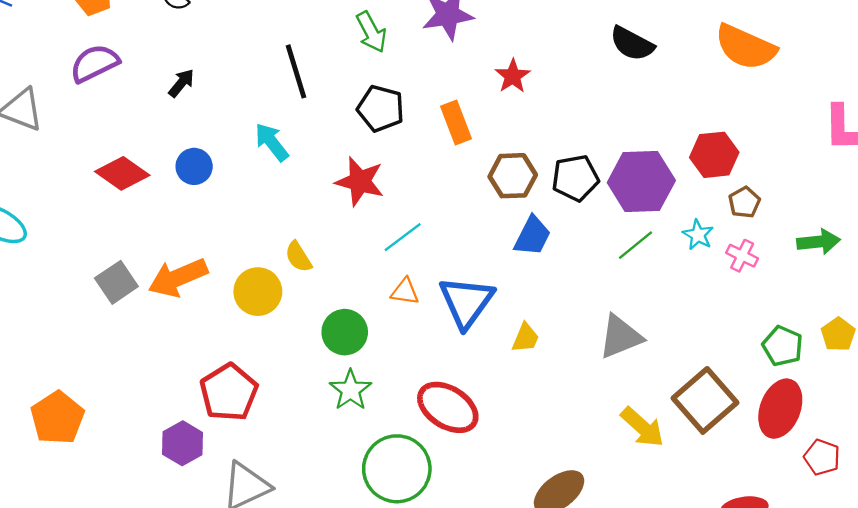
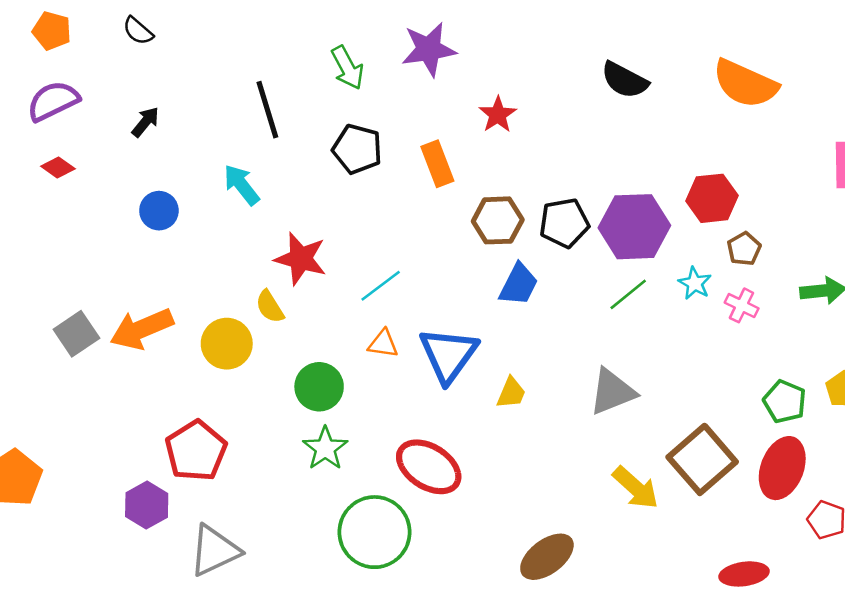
red diamond: (122, 173) -> (58, 168), moved, size x0.6
red star: (360, 181) -> (301, 259), moved

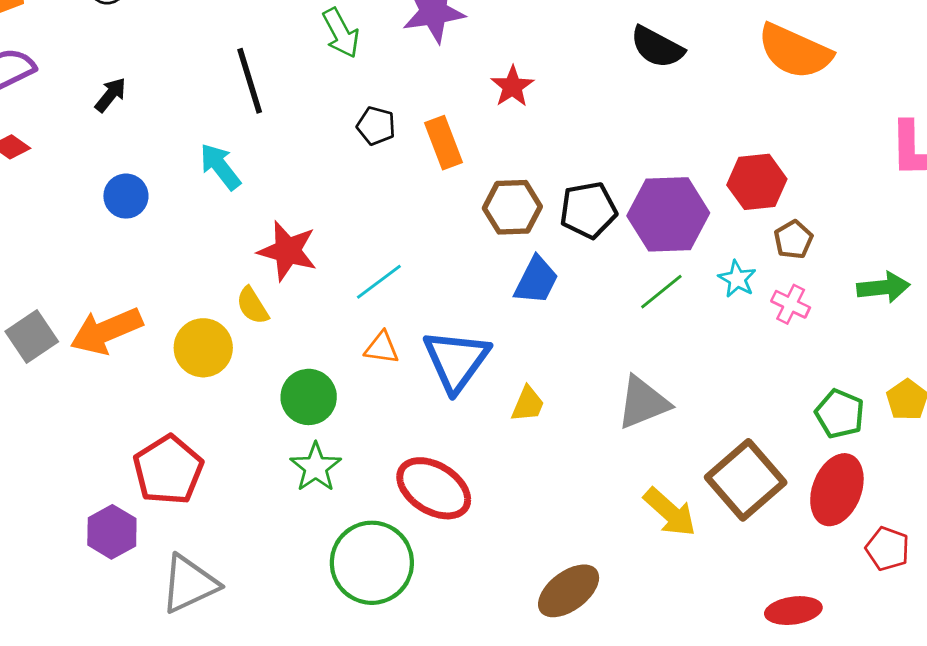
black pentagon: (357, 149) -> (376, 126), moved, size x0.7

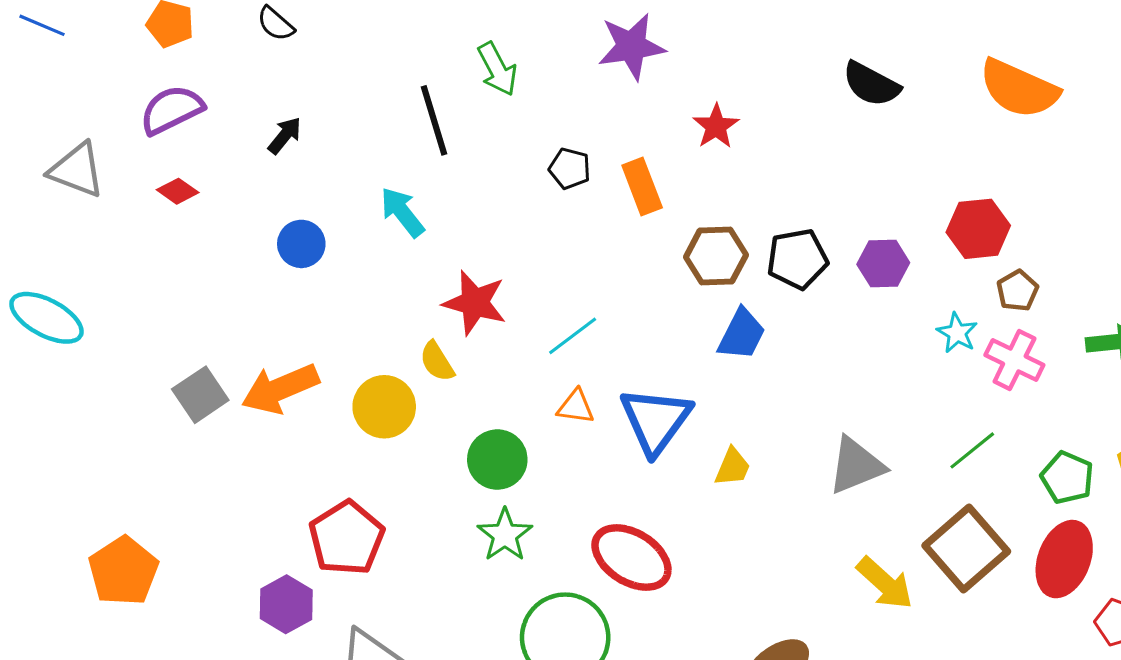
green arrow: (341, 33) -> (497, 69), moved
purple hexagon: (668, 214) -> (883, 264), size x0.6
green line: (661, 292) -> (972, 450), moved
pink cross: (791, 304) -> (1014, 360), size x1.4

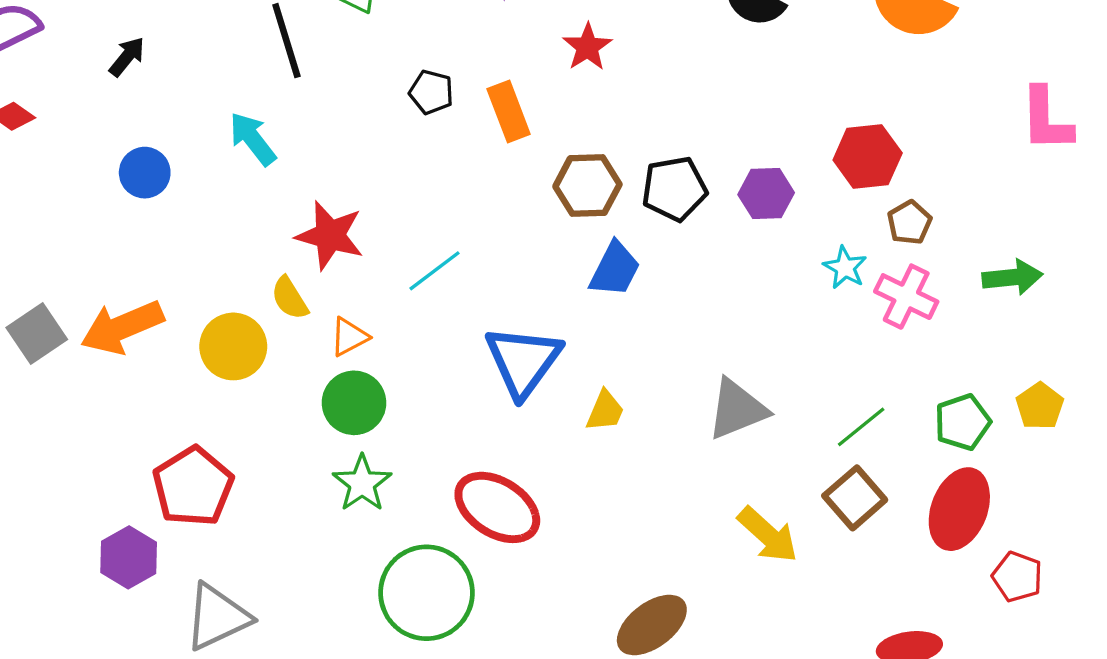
orange triangle: (576, 407) -> (349, 337), moved, turned -36
green line: (972, 450) -> (861, 427), moved
green pentagon: (1067, 478) -> (963, 422), turned 30
brown square: (966, 548) -> (855, 498), size x0.7

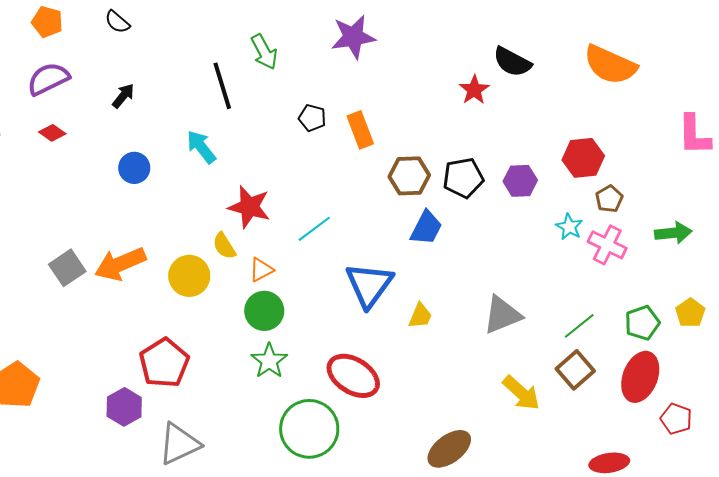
red star: (587, 47) -> (474, 90), moved

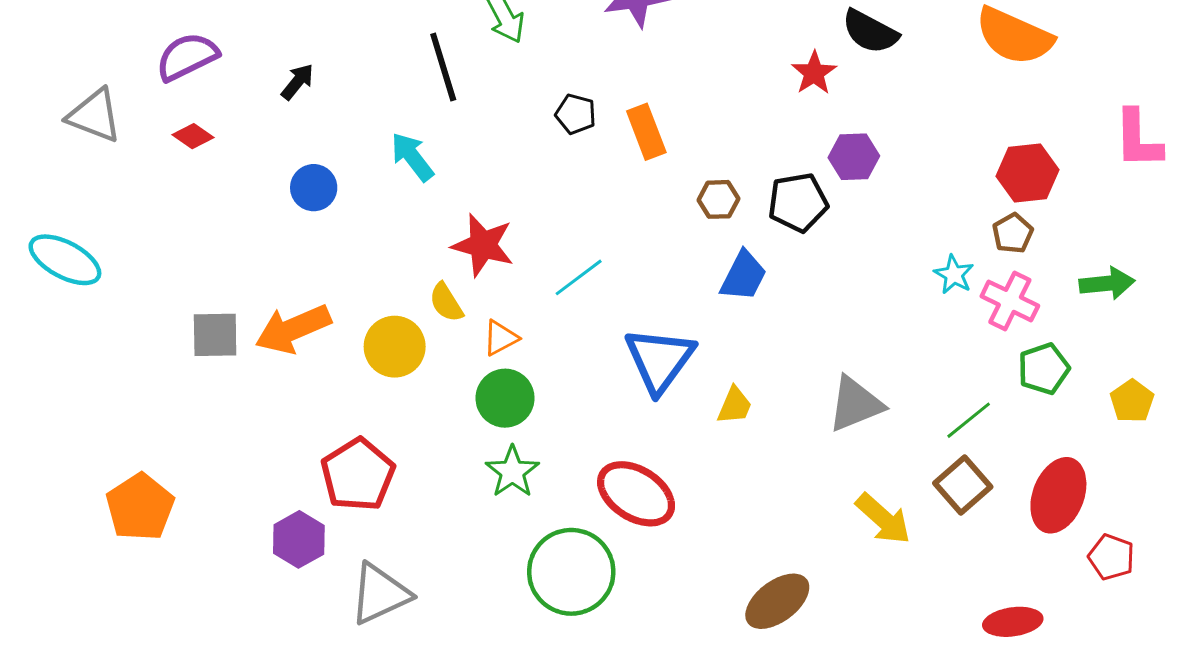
red hexagon: (583, 158) -> (1028, 173), moved
brown hexagon: (409, 176) -> (718, 199), size x0.7
purple hexagon: (520, 181) -> (854, 157), moved
gray square: (67, 268) -> (215, 335), turned 33
green pentagon: (642, 323) -> (1044, 369), moved

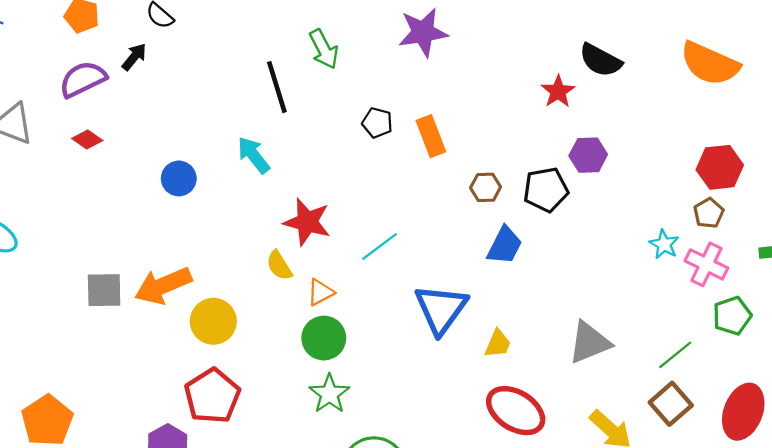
black arrow: (297, 82) -> (134, 57), moved
yellow circle: (395, 347) -> (213, 321), moved
red ellipse: (636, 494) -> (516, 411), moved

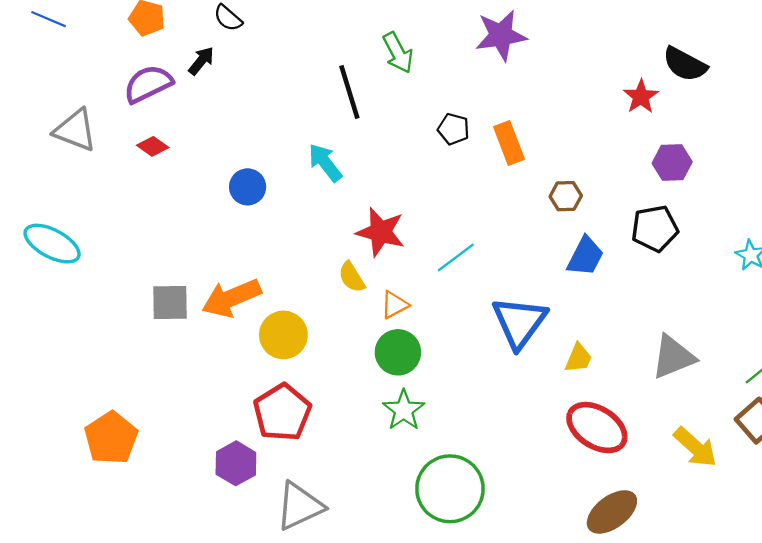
black pentagon: (546, 190) -> (655, 229), moved

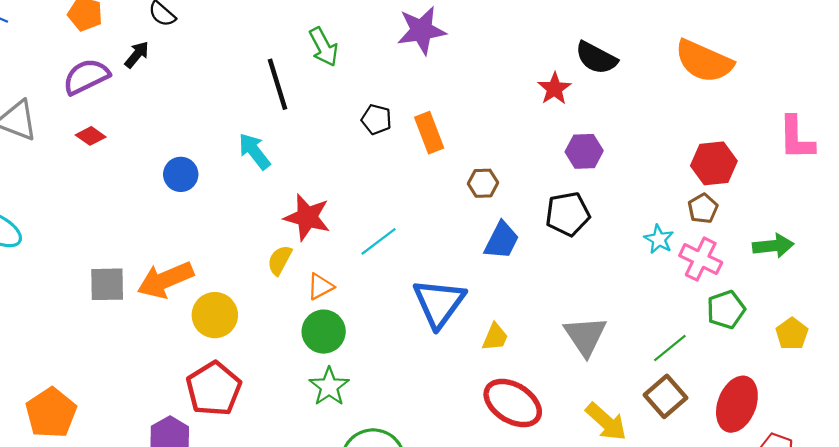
yellow semicircle: (352, 277) -> (280, 260), turned 60
gray triangle: (673, 357) -> (585, 336), turned -42

